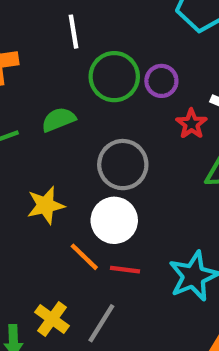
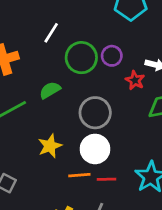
white line: (73, 32) -> (51, 33), turned 50
orange line: (84, 257) -> (79, 175), turned -40

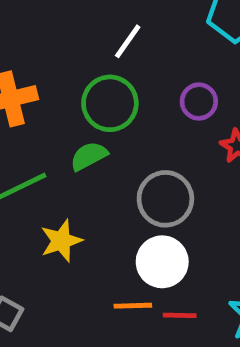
white line: (51, 33) -> (128, 41), moved
green circle: (81, 58) -> (110, 103), moved
yellow star: (50, 146) -> (61, 241), moved

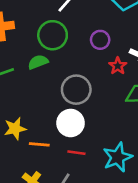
yellow star: (61, 241) -> (15, 129), moved
orange line: (133, 306) -> (39, 144), moved

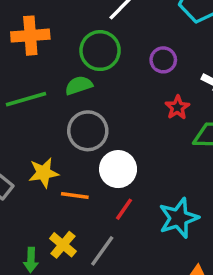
red star: (118, 66) -> (177, 107), moved
gray circle: (76, 90) -> (88, 131), moved
red line: (76, 153) -> (124, 209), turned -66

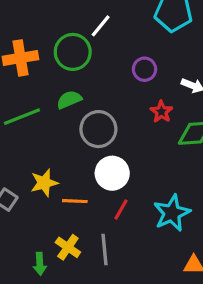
green circle: (100, 51) -> (73, 52), moved
gray circle: (88, 131) -> (98, 129), moved
gray line: (102, 251) -> (105, 250), turned -36

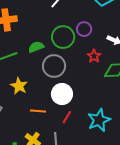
green circle: (73, 52) -> (63, 37), moved
yellow star: (44, 183) -> (19, 86), moved, turned -30

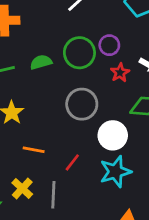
red star: (94, 56) -> (120, 73), moved
gray circle: (54, 66) -> (82, 104), moved
white circle: (62, 94) -> (113, 135), moved

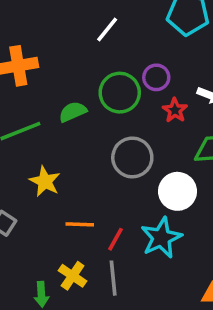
red line: (72, 162) -> (115, 239), moved
cyan star: (115, 172) -> (161, 238), moved

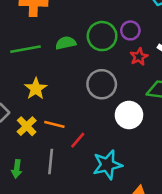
cyan star: (161, 238) -> (107, 165), moved
yellow cross: (73, 276) -> (27, 126), moved
gray line: (113, 278) -> (51, 162), moved

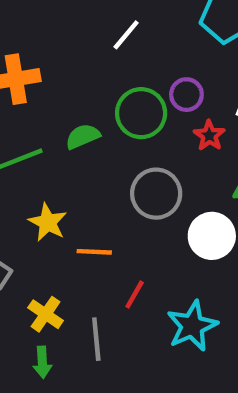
orange line: (54, 124) -> (94, 252), moved
yellow cross: (27, 126) -> (46, 314), moved

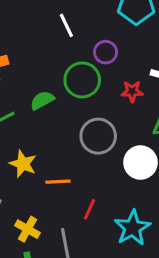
white line: (126, 35) -> (66, 25), turned -60
purple circle: (186, 95) -> (106, 52), moved
red star: (209, 135) -> (132, 91), turned -30

